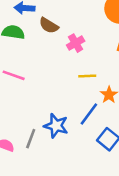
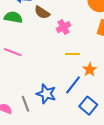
gray line: (31, 139) -> (26, 104), turned -42

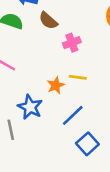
orange star: (90, 70) -> (56, 85), moved
blue star: (46, 94) -> (30, 107), moved

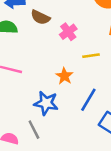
yellow line: (78, 77) -> (91, 56), moved

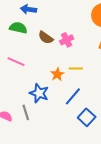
brown semicircle: (40, 17) -> (46, 38), moved
yellow line: (91, 56) -> (76, 69), moved

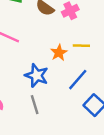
gray line: (26, 112) -> (35, 105), moved

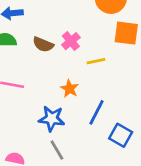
yellow line: (81, 46) -> (96, 61), moved

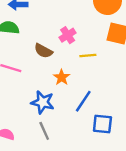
brown semicircle: (43, 44) -> (43, 51), moved
blue square: (121, 135) -> (102, 124), turned -30

